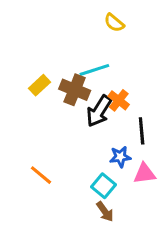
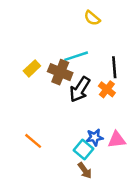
orange cross: (119, 100) -> (107, 89), moved
black line: (142, 131) -> (114, 67), moved
blue star: (120, 157) -> (95, 137), moved

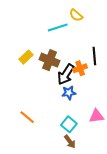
cyan line: (76, 56) -> (58, 28), moved
orange cross: (107, 89) -> (80, 68), moved, turned 32
blue star: (95, 137) -> (69, 93), moved

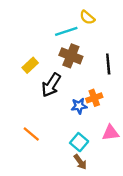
brown cross: (50, 60) -> (71, 56), moved
orange cross: (80, 68) -> (94, 98), moved
black arrow: (66, 74) -> (51, 85), moved

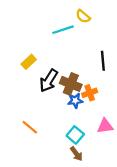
brown cross: (71, 56) -> (71, 84), moved

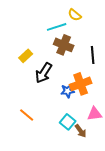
brown cross: (71, 84) -> (64, 45), moved
orange cross: (90, 93) -> (81, 84), size x1.5
brown arrow: (76, 154) -> (81, 131), moved

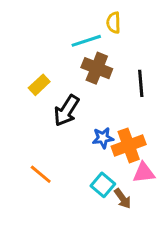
yellow semicircle: (75, 15) -> (113, 23), turned 48
orange cross: (81, 84) -> (129, 145), moved

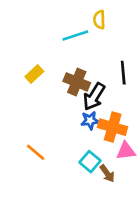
brown cross: (97, 68) -> (77, 82), moved
black arrow: (66, 111) -> (94, 97), moved
orange cross: (129, 145) -> (113, 127), turned 36

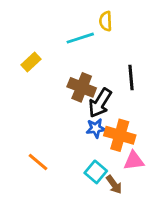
yellow rectangle: (34, 74) -> (31, 62), moved

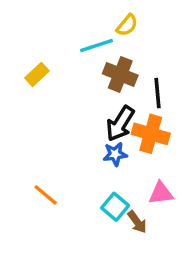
yellow semicircle: (106, 21) -> (127, 25), turned -138
brown cross: (82, 87) -> (120, 74), moved
orange cross: (120, 135) -> (151, 134), moved

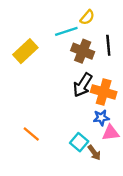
yellow rectangle: (37, 74) -> (25, 51), size x1.5
black line: (157, 93) -> (108, 45), moved
blue star: (115, 154) -> (101, 118), moved

